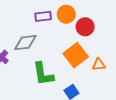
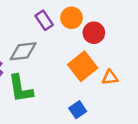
purple rectangle: (43, 16) -> (44, 20), turned 63
green L-shape: (43, 74) -> (21, 89), moved

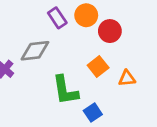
orange square: (83, 66) -> (98, 67), size x0.7
green L-shape: (21, 89) -> (65, 90), moved

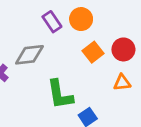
red circle: (110, 31) -> (123, 49), moved
orange square: (98, 67) -> (93, 52), moved

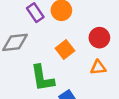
orange square: (93, 52) -> (65, 50), moved

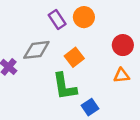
orange square: (65, 50) -> (74, 57), moved

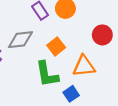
orange triangle: (122, 75) -> (84, 66), moved, size x1.5

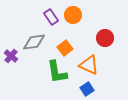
orange triangle: (84, 66) -> (89, 65), turned 30
blue square: (71, 94) -> (87, 89), moved

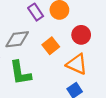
red circle: (105, 38) -> (81, 35), moved
green L-shape: (57, 72) -> (20, 73), moved

